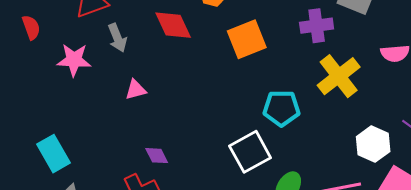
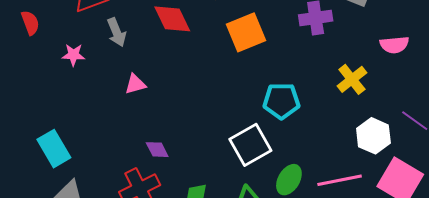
pink star: (74, 60) -> (73, 55), size x0.7
yellow cross: (339, 76) -> (352, 79), moved, size x0.7

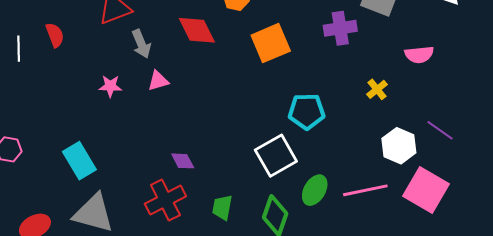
pink star: (73, 55) -> (110, 86), moved
yellow cross: (352, 79) -> (377, 89), size x0.7
pink triangle: (135, 84) -> (158, 81), moved

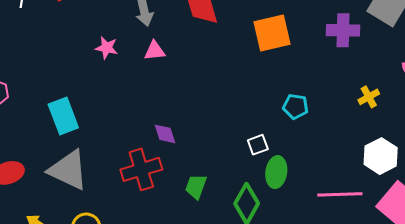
cyan pentagon: (307, 111) -> (296, 106), size x0.7
white square: (276, 156) -> (258, 145), size x0.5
green ellipse: (315, 190) -> (276, 172), moved, turned -32

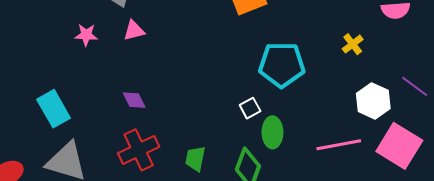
cyan pentagon: (296, 106) -> (282, 65), size x1.8
purple diamond: (165, 134) -> (134, 100), moved

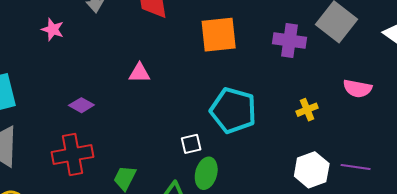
pink triangle: (134, 31) -> (139, 73), moved
purple line: (415, 86) -> (356, 167), turned -44
purple diamond: (134, 100) -> (81, 105), turned -50

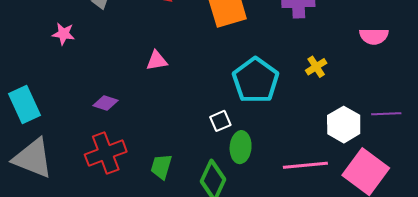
cyan pentagon: (233, 110) -> (256, 80), turned 30
yellow cross: (307, 110) -> (316, 67), moved

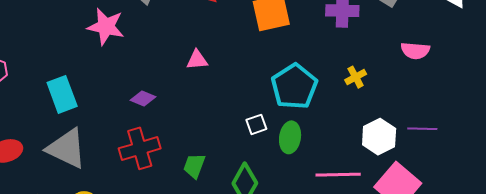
pink star: (63, 34) -> (106, 27), size x1.6
green ellipse: (241, 147) -> (290, 137), moved

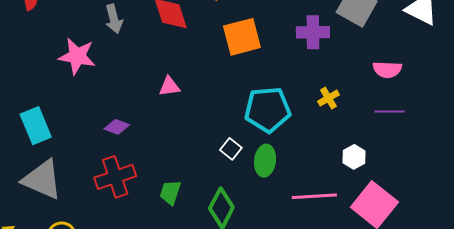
cyan pentagon: (294, 86) -> (268, 110), turned 30
white square: (256, 124) -> (231, 149), turned -30
purple line: (422, 129) -> (390, 112), moved
white hexagon: (379, 137) -> (354, 157), size x0.7

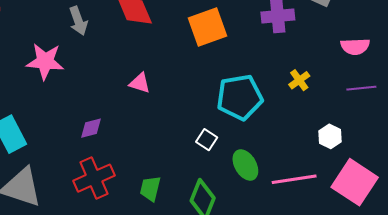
pink triangle: (169, 86) -> (140, 83), turned 30
purple diamond: (117, 127) -> (91, 128), turned -30
green ellipse: (265, 161) -> (245, 165), moved, turned -32

